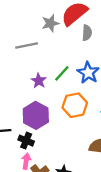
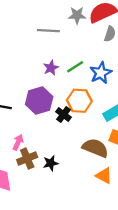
black cross: (26, 141) -> (64, 114), moved

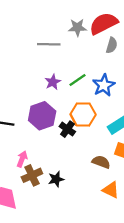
brown semicircle: (95, 148) -> (101, 162), size x0.7

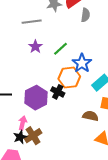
purple star: (53, 82) -> (35, 47), moved
blue star: (104, 85) -> (82, 63), moved
purple hexagon: (42, 116) -> (36, 98), moved
black star: (56, 179) -> (20, 137), moved

